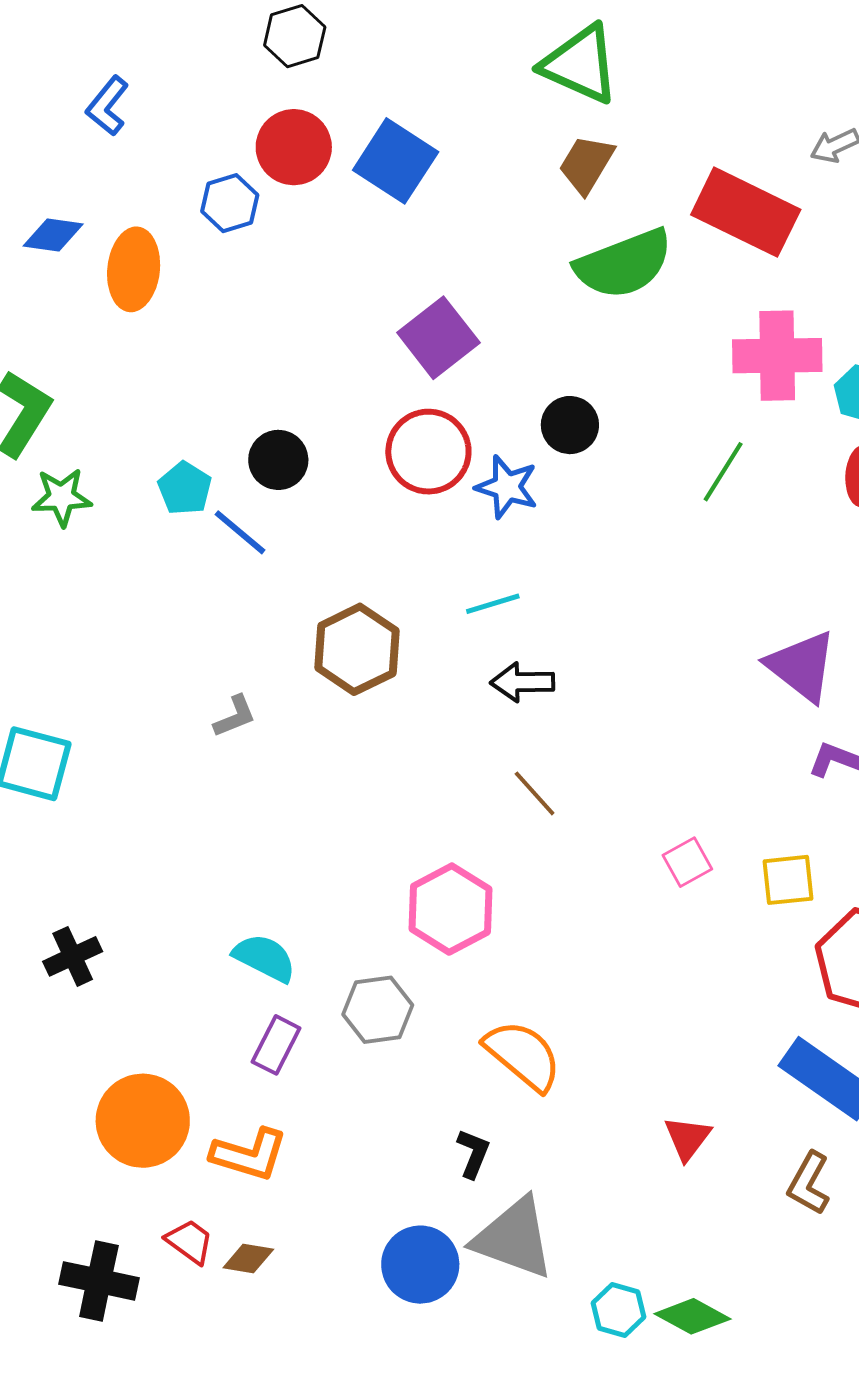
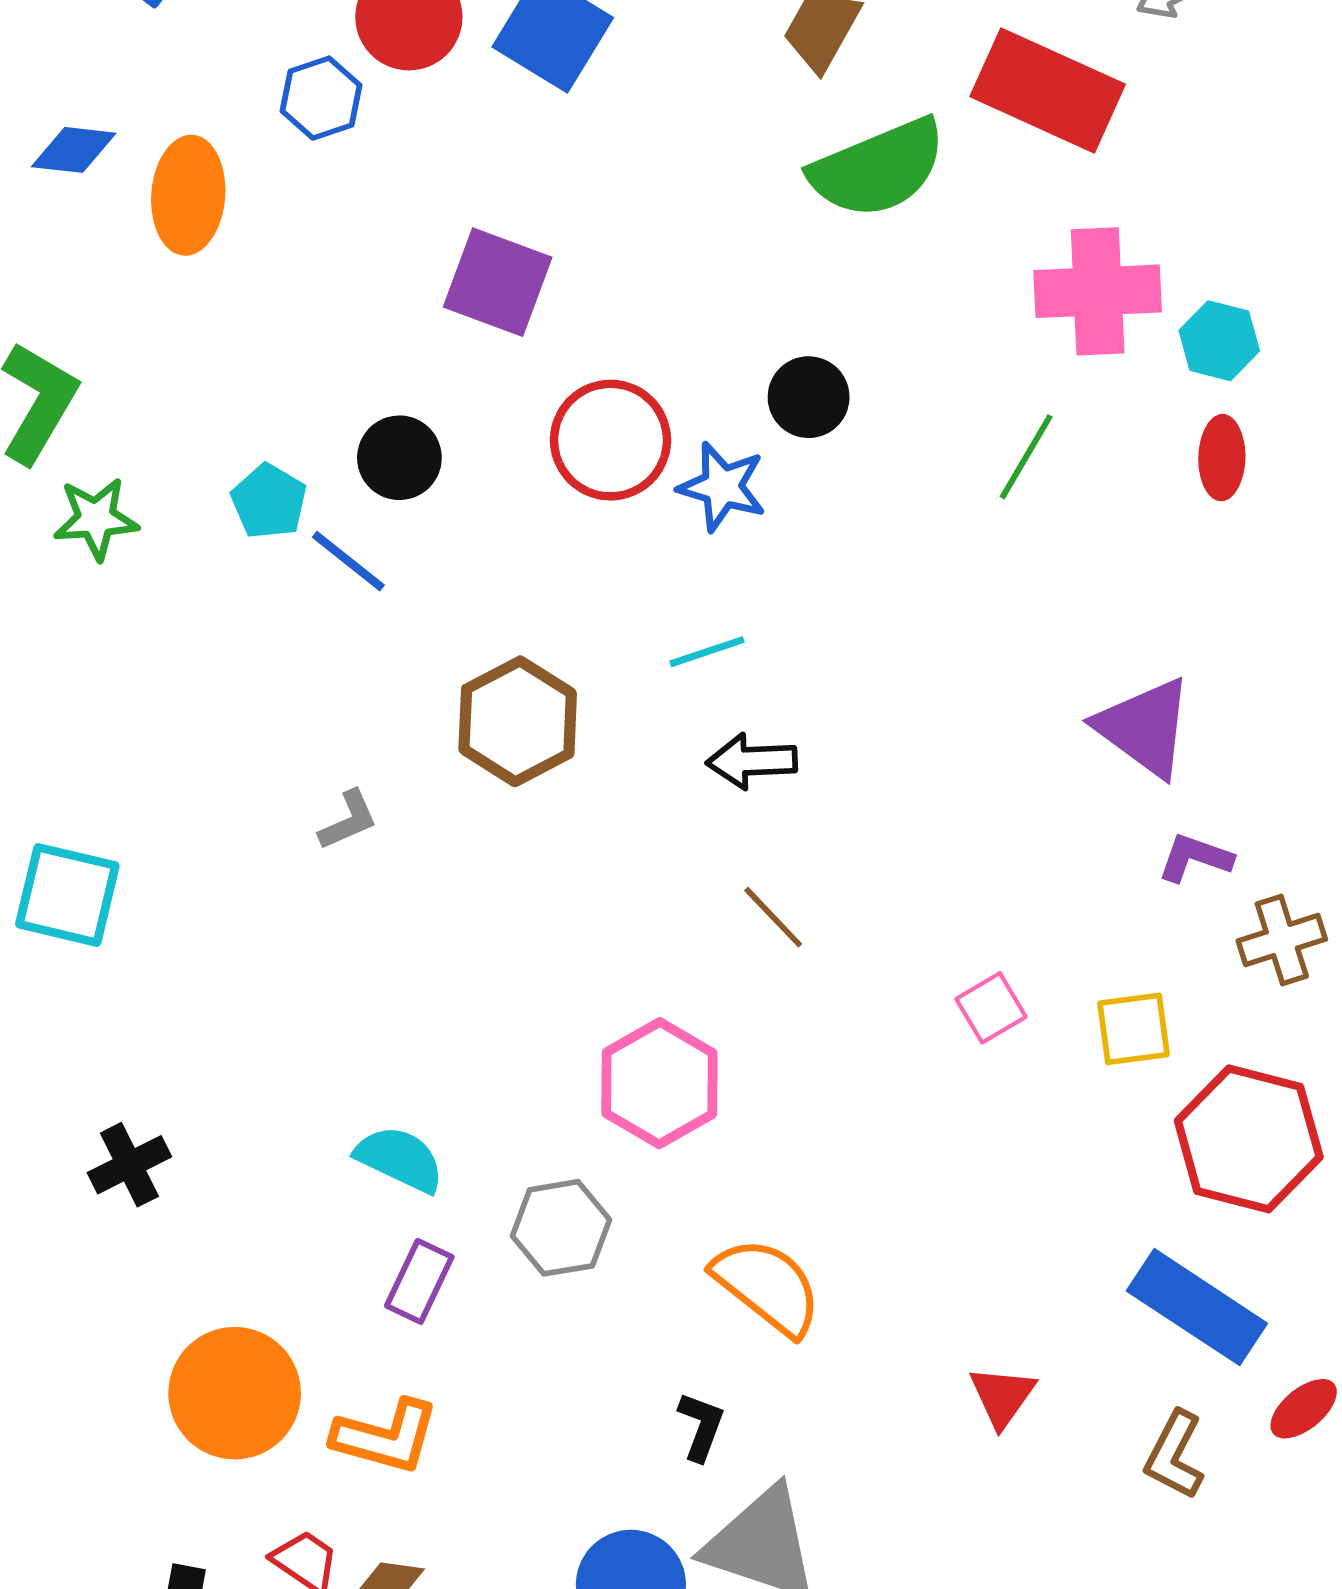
purple square: (438, 338) -> (498, 282), moved, turned -30

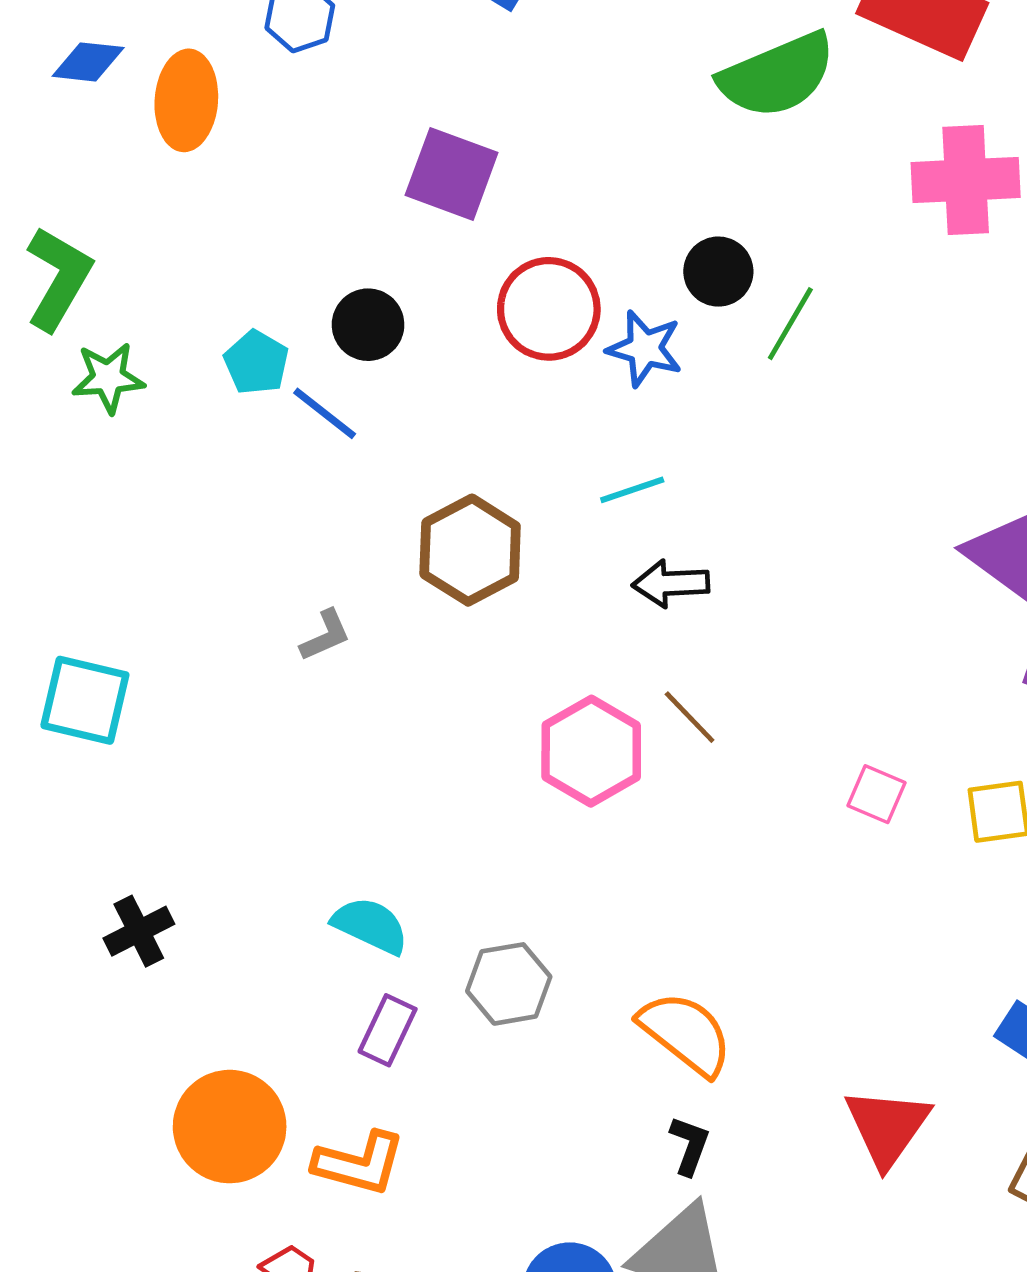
green line: (1026, 457) -> (790, 324), moved
pink square: (991, 1008) -> (876, 794), turned -36
pink hexagon: (659, 1083) -> (591, 751), moved
red triangle: (1002, 1396) -> (887, 1127), size x1.5
black L-shape: (701, 1426) -> (690, 1145), moved

